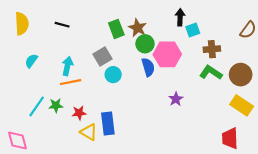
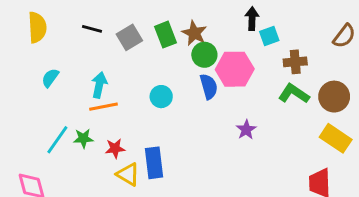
gray square: (102, 57) -> (129, 37), moved

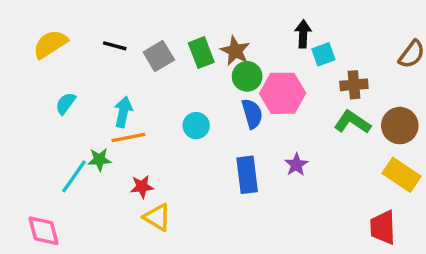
yellow semicircle: (37, 27) -> (50, 44), turned -120
green star: (83, 138) -> (99, 159), moved
blue rectangle: (154, 163) -> (247, 175), moved

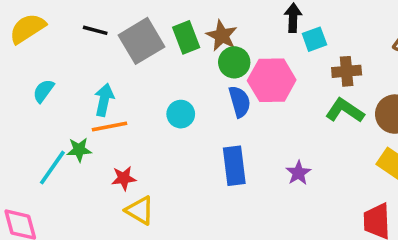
gray square: (159, 56) -> (142, 41), size x1.4
purple star: (296, 165) -> (298, 173), moved

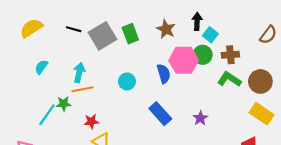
brown star: (222, 36) -> (166, 29), moved
cyan square: (314, 39) -> (210, 35), turned -32
green circle: (234, 62) -> (203, 55), moved
blue rectangle: (234, 166) -> (160, 114), turned -35

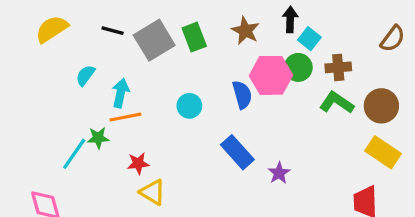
cyan semicircle: (41, 67) -> (85, 75), moved
purple star: (200, 118) -> (279, 173), moved

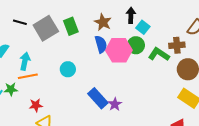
brown cross: (338, 67) -> (177, 45), moved
blue semicircle: (242, 95) -> (101, 44), moved
green L-shape: (337, 103) -> (159, 54), moved
purple star: (279, 173) -> (115, 104), moved

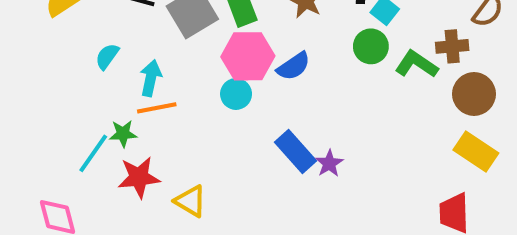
blue semicircle: (101, 44) -> (294, 66), moved, turned 72
pink hexagon: (119, 50) -> (248, 56), moved
red star: (36, 105) -> (139, 177), moved, size x1.5

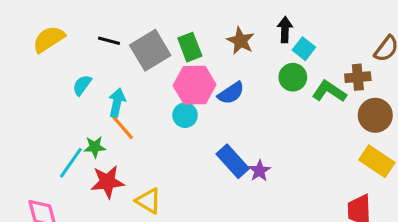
orange line: (157, 108) -> (122, 126), turned 60

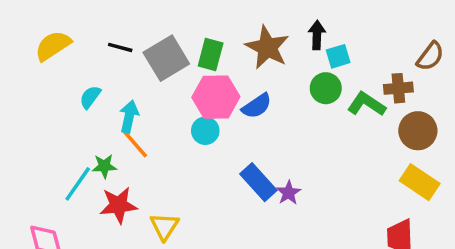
brown star: (241, 41) -> (267, 47), size x1.4
green rectangle: (190, 47) -> (211, 55), turned 36
cyan square: (304, 49) -> (338, 56), turned 35
yellow triangle: (149, 201) -> (165, 226), turned 32

